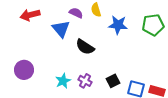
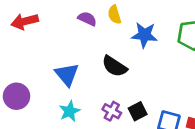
blue triangle: (61, 29) -> (67, 74), moved
black semicircle: (85, 47) -> (114, 66), moved
purple cross: (85, 81) -> (112, 111), moved

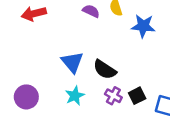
black semicircle: (114, 66) -> (105, 70), moved
purple circle: (16, 96) -> (26, 97), moved

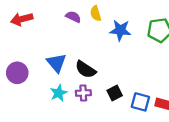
purple cross: (113, 96) -> (83, 93), moved, turned -32
purple circle: (26, 97) -> (17, 73), moved

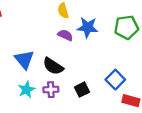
purple semicircle: (73, 17) -> (65, 35), moved
blue square: (140, 102) -> (115, 80), moved, turned 30

